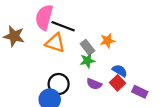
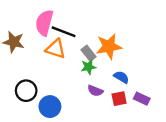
orange star: (107, 41) -> (109, 46), size x1.6
red square: (117, 83) -> (119, 99), moved, turned 32
black circle: (59, 84) -> (26, 91), moved

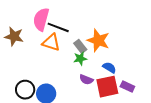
orange star: (109, 46) -> (98, 40), turned 30
black circle: (26, 91) -> (25, 90), moved
red square: (119, 99) -> (107, 87), size x1.6

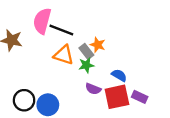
orange star: (98, 40) -> (98, 45), moved, size x0.6
orange triangle: (51, 42) -> (64, 55), moved

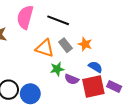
black line: (61, 30) -> (58, 20), moved
orange star: (98, 45) -> (85, 44), moved
green star: (86, 65) -> (57, 69), moved

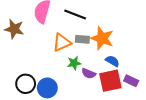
orange star: (85, 44) -> (102, 38), size x1.6
gray rectangle: (65, 45) -> (82, 39), turned -48
orange triangle: (45, 48) -> (62, 42), turned -42

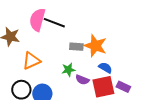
black line: (75, 15) -> (54, 23), moved
orange triangle: (62, 42) -> (31, 61), moved

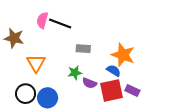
pink semicircle: (37, 20) -> (42, 20), size x0.7
orange star: (95, 46) -> (123, 55), moved
orange triangle: (31, 61) -> (36, 63), turned -36

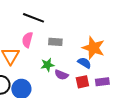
pink semicircle: (42, 20) -> (27, 40), moved
red square: (111, 90) -> (82, 82), size x0.6
purple rectangle: (132, 90) -> (102, 82), turned -32

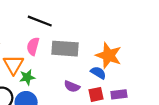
gray rectangle: (55, 42) -> (65, 49), size x1.6
green star: (47, 65) -> (27, 77), moved

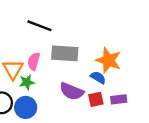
pink semicircle: (33, 46) -> (34, 61), moved
purple semicircle: (72, 86) -> (72, 91), size x1.5

